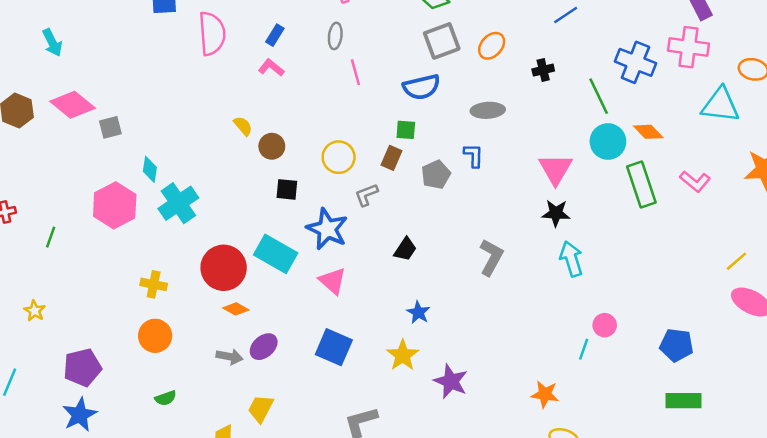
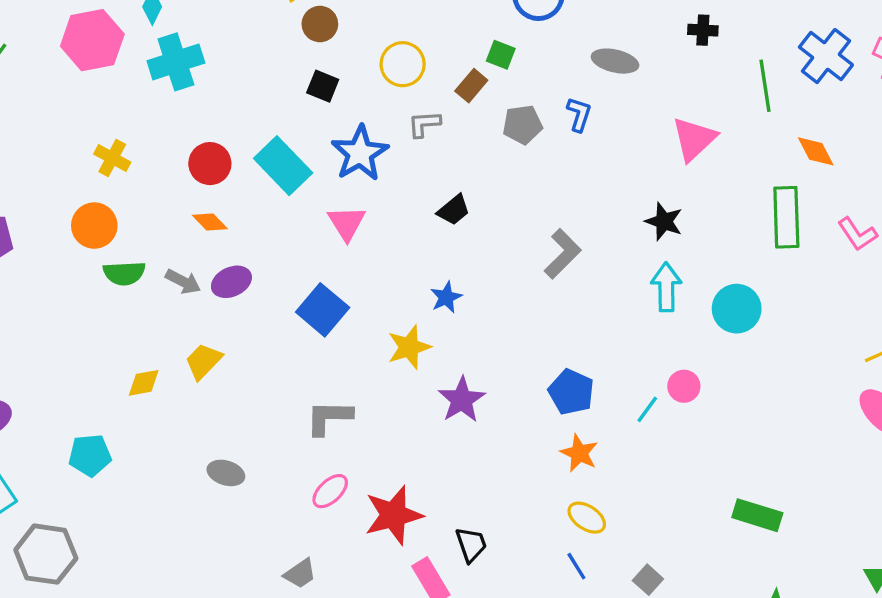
cyan circle: (608, 141) -> (737, 309), moved
pink triangle: (555, 169) -> (694, 139), moved
red circle: (224, 268) -> (210, 164), size x0.7
blue pentagon: (676, 345) -> (571, 392), moved
green semicircle: (166, 398) -> (124, 273), moved, size x1.4

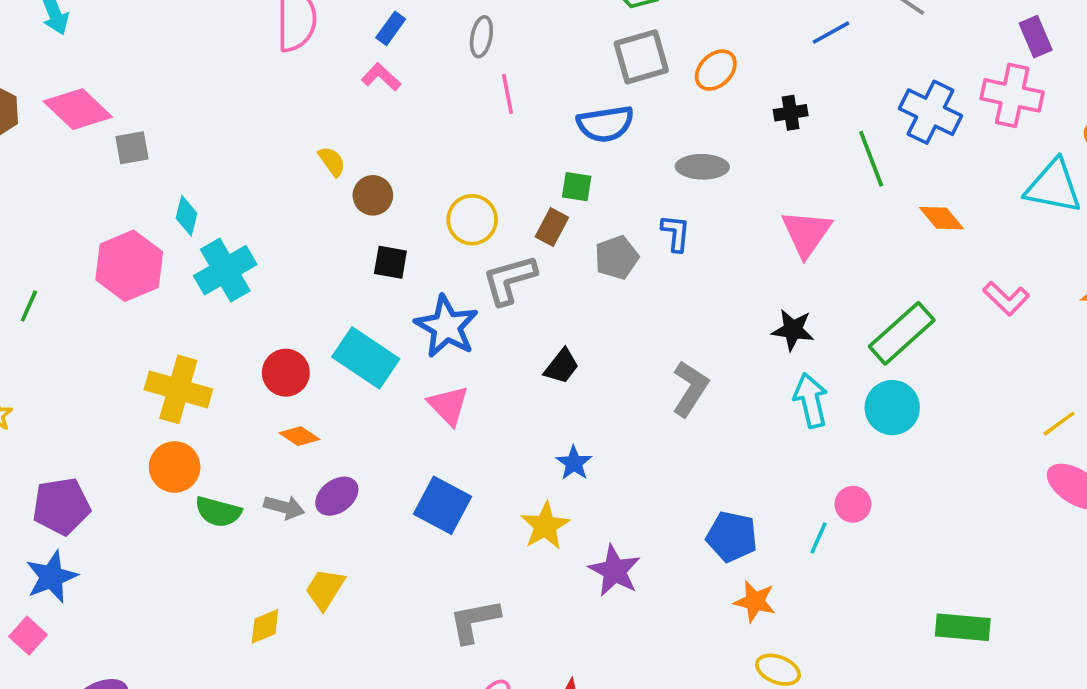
gray L-shape: (424, 124) -> (509, 280), size x1.5
yellow cross: (112, 158) -> (178, 389), size x1.6
green rectangle: (786, 217) -> (902, 333), moved, turned 62
green semicircle: (124, 273) -> (218, 512), turned 30

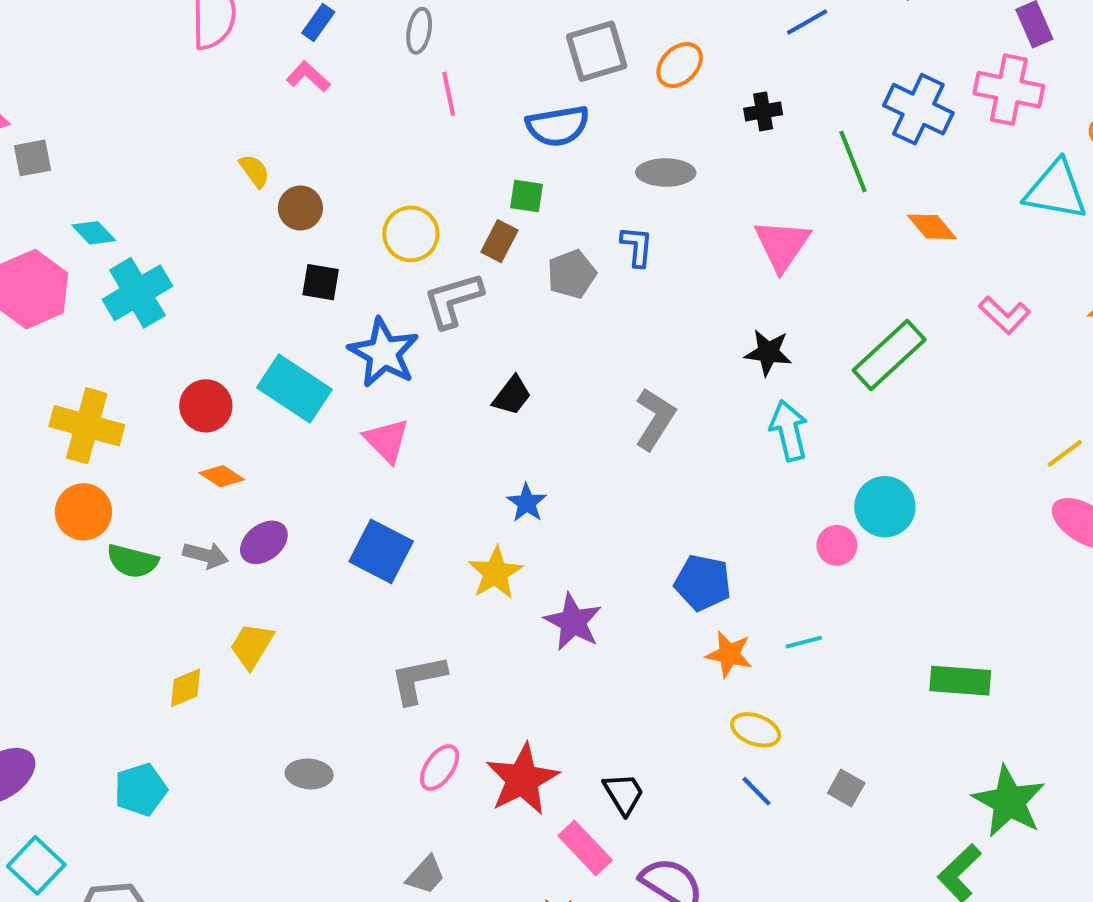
cyan diamond: (186, 216) -> (94, 233), turned -57
cyan circle: (892, 408) -> (885, 507), moved
cyan line: (818, 538) -> (804, 642), moved, turned 52

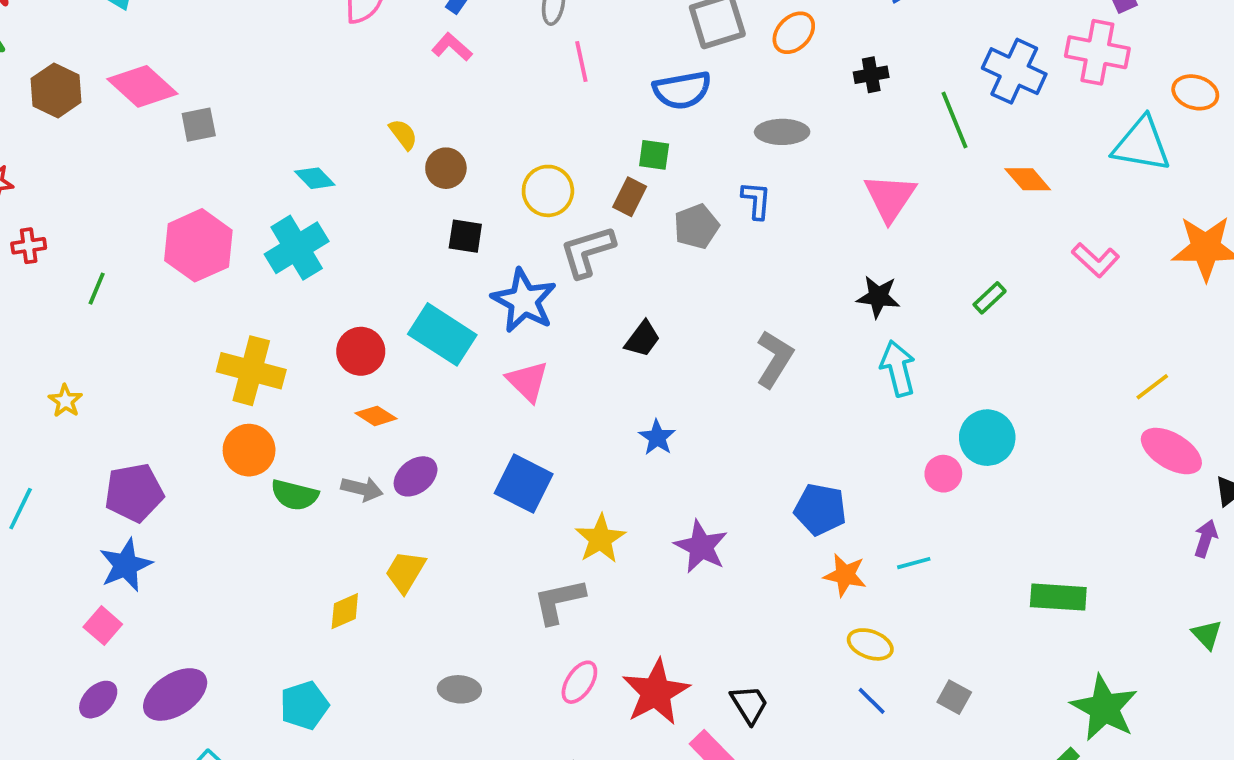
cyan diamond: (94, 233) -> (315, 178), moved
green rectangle: (889, 355) -> (990, 298), size x0.5
yellow star: (495, 573) -> (600, 539), moved

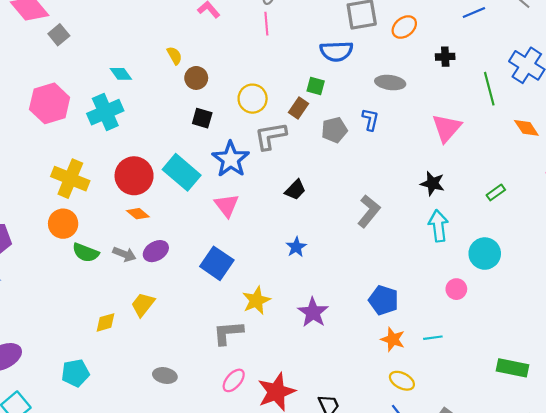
pink line: (581, 62) -> (266, 24), moved
gray square: (199, 125) -> (59, 35), turned -36
red circle: (361, 351) -> (134, 176), size x1.4
cyan circle: (987, 438) -> (485, 254), moved

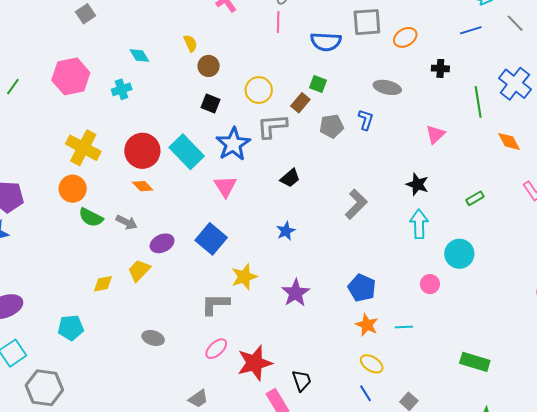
blue semicircle: (336, 51) -> (326, 42), moved
cyan cross: (105, 112) -> (122, 89), size x0.6
pink triangle: (447, 128) -> (435, 134), size x0.7
purple ellipse: (156, 251) -> (162, 243), moved

